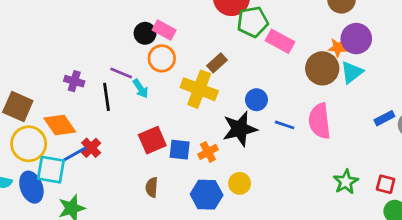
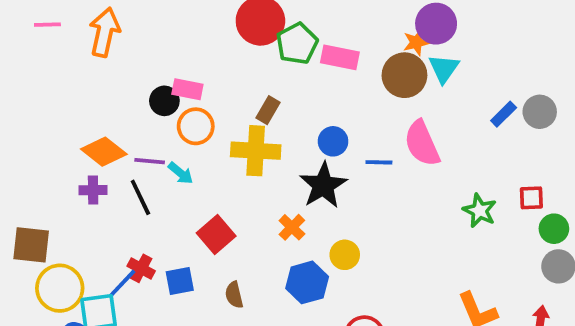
orange diamond: (60, 125) -> (104, 152), moved
blue square: (180, 150) -> (180, 281), moved

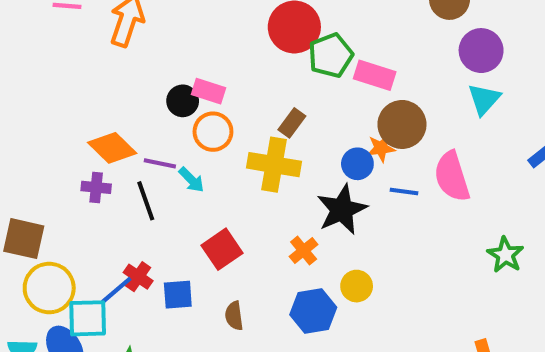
orange star: (416, 42) -> (381, 148), moved
brown circle: (404, 75) -> (402, 124), moved

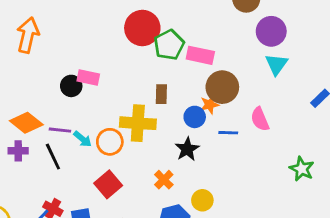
brown rectangle: (292, 123) -> (161, 94), moved, turned -30
orange circle: (213, 132) -> (110, 142), moved
pink semicircle: (452, 177) -> (260, 119), size x0.7
black star: (342, 210) -> (187, 149), size x0.7

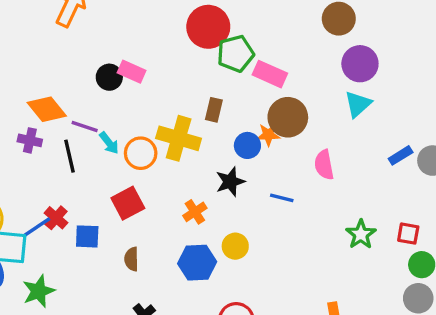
blue line: (228, 133) -> (282, 198), moved

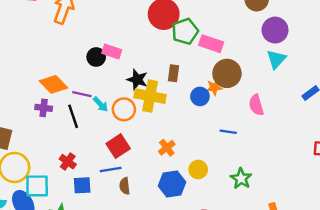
black star: (230, 182) -> (137, 80), moved, turned -30
blue line: (37, 227) -> (111, 170), moved, turned 30
green star: (361, 234) -> (241, 179), moved
blue square: (87, 236) -> (82, 185), moved

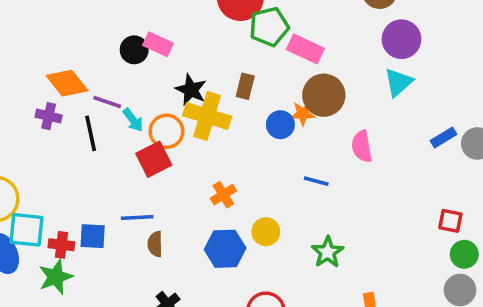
red square: (118, 146) -> (154, 159), moved
red cross: (68, 162) -> (61, 245), moved, turned -35

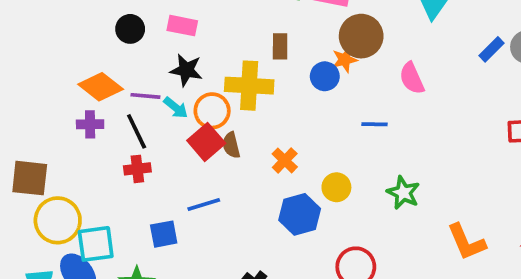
black circle: (134, 50) -> (130, 29), moved
black star: (191, 90) -> (186, 70), moved
brown semicircle: (155, 244) -> (231, 145), moved
red cross: (61, 245) -> (137, 169), moved

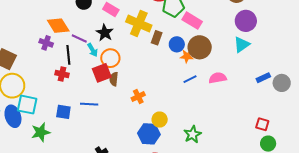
blue circle: (325, 76) -> (177, 44), moved
pink semicircle: (412, 78) -> (218, 78), turned 84
yellow cross: (249, 86) -> (139, 23), moved
blue line: (374, 124) -> (190, 79), moved, turned -48
blue hexagon: (300, 214) -> (149, 134), moved

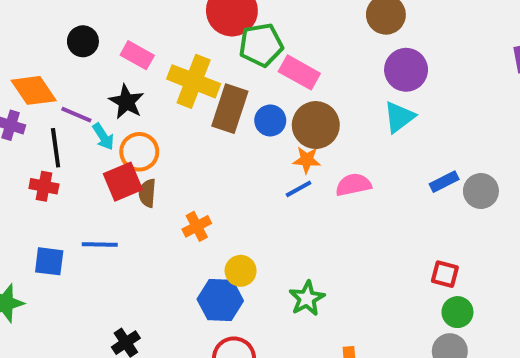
brown rectangle: (157, 38) -> (230, 109), size x1.6
orange star: (187, 56) -> (307, 160), moved

